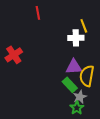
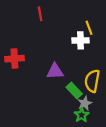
red cross: (14, 55) -> (14, 59), turned 30
purple triangle: (74, 67) -> (55, 71), moved

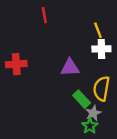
white cross: (80, 40) -> (101, 49), moved
purple triangle: (55, 71) -> (70, 68), moved

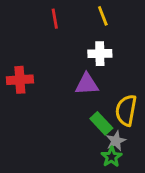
yellow line: (98, 30) -> (103, 16), moved
white cross: (101, 49) -> (100, 54), moved

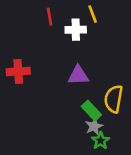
white cross: (100, 54) -> (76, 30), moved
gray star: (116, 141) -> (94, 126), moved

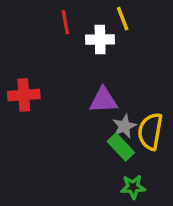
gray star: (94, 126) -> (124, 126), moved
green star: (101, 141) -> (133, 187), turned 30

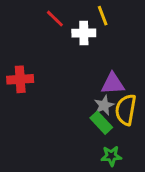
red line: (65, 22) -> (55, 19), turned -36
purple triangle: (104, 100) -> (113, 84), moved

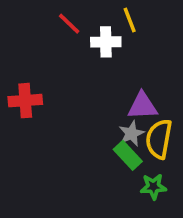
green star: (111, 156) -> (153, 187), moved

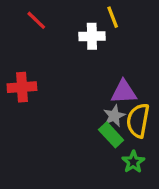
red line: (69, 24) -> (36, 20), moved
green star: (153, 187) -> (133, 162), turned -30

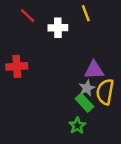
white cross: (92, 36) -> (58, 28), moved
green star: (133, 162) -> (77, 126), moved

